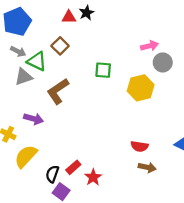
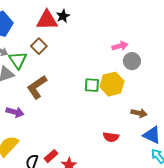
red triangle: (69, 17) -> (47, 20), size x1.6
green triangle: (37, 61) -> (18, 60), turned 30
green square: (103, 70) -> (92, 85), moved
brown arrow: (147, 167) -> (139, 113), moved

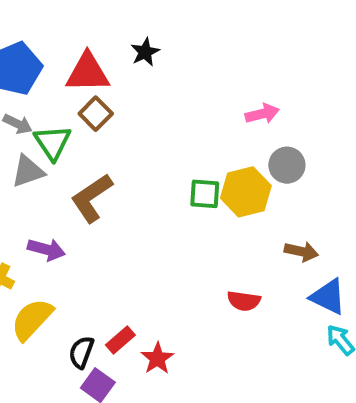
red triangle: (47, 20) -> (88, 73), moved
gray circle: (132, 61) -> (287, 165), moved

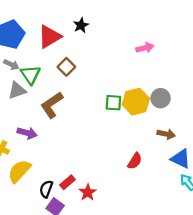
red triangle: (88, 73) -> (50, 37), turned -30
brown square: (96, 114) -> (66, 67), moved
pink arrow: (262, 114) -> (145, 48), moved
gray circle: (287, 165) -> (161, 98), moved
red semicircle: (244, 301) -> (135, 161), turned -66

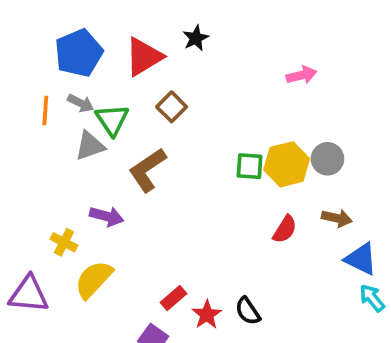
red semicircle: (135, 161) -> (285, 229), moved
black semicircle: (46, 189) -> (248, 311), moved, turned -54

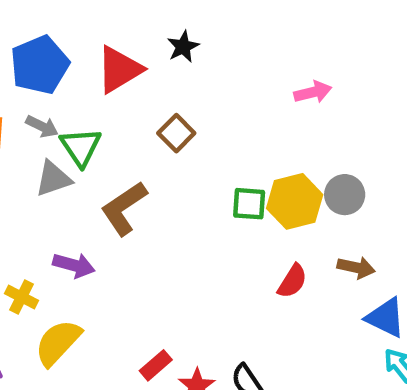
brown square: (172, 107) -> (176, 133), moved

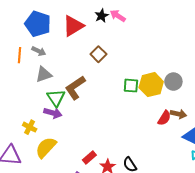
blue pentagon: (40, 65) -> (38, 24), turned -30
pink arrow: (313, 92) -> (118, 16), moved, turned -133
green triangle: (81, 147) -> (56, 98), moved
red semicircle: (292, 281) -> (164, 118), moved

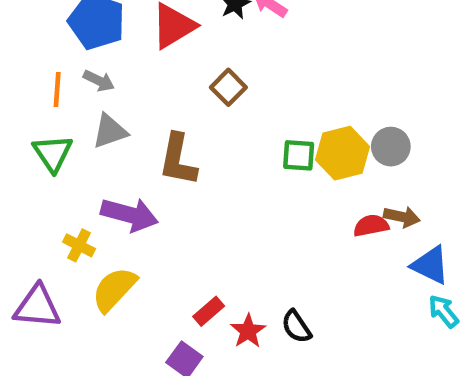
brown L-shape: (75, 88) -> (178, 160), turned -45
green triangle: (56, 98) -> (53, 153), moved
purple arrow: (53, 113) -> (130, 215), size x1.4
red semicircle: (164, 118) -> (371, 226), turned -133

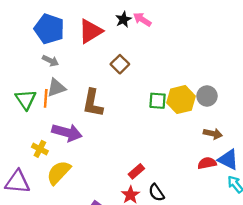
orange line: (57, 89) -> (46, 98), moved
red semicircle: (371, 226) -> (207, 163), moved
red rectangle: (209, 311) -> (136, 171), moved

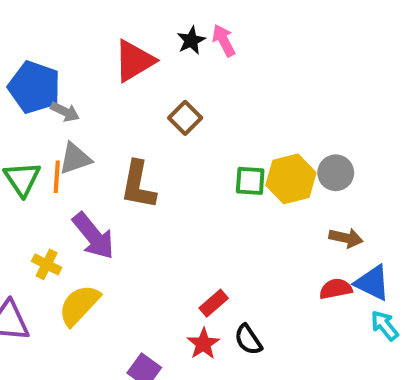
pink arrow: (142, 19) -> (224, 40), turned 30
blue pentagon: (49, 29) -> (34, 87), moved
purple arrow: (67, 132) -> (93, 236), turned 36

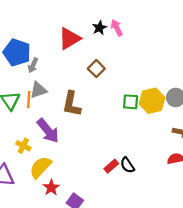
gray arrow: (65, 112) -> (33, 65), turned 88
black semicircle: (248, 340) -> (127, 165), moved
red star: (203, 344) -> (51, 188), moved

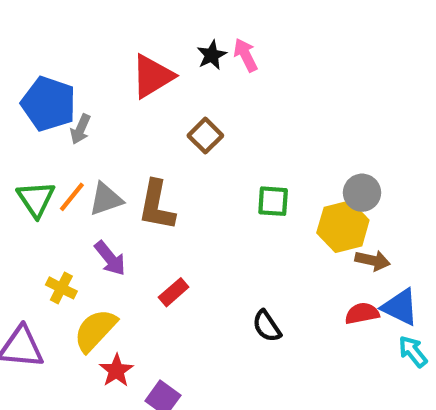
gray triangle: (38, 90) -> (106, 199), moved
orange line: (29, 100) -> (72, 197), turned 35
yellow hexagon: (152, 101) -> (343, 227), moved
purple arrow: (48, 131) -> (110, 258), size x0.7
red rectangle: (111, 166) -> (174, 292), moved

